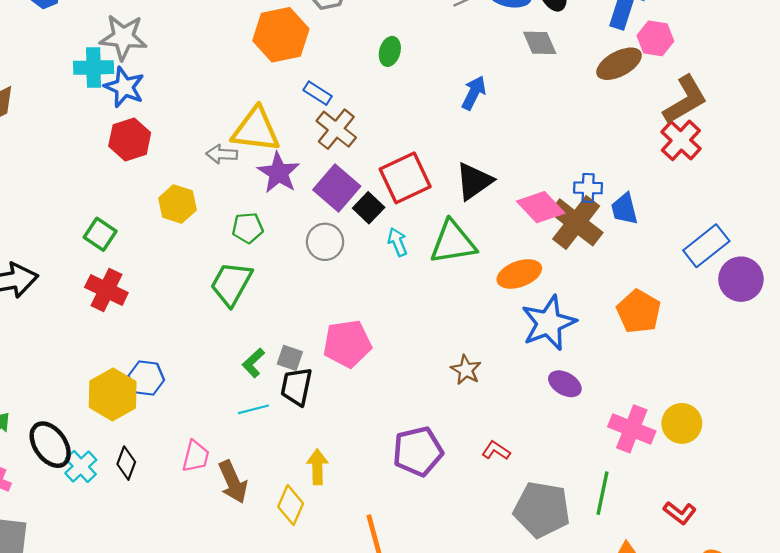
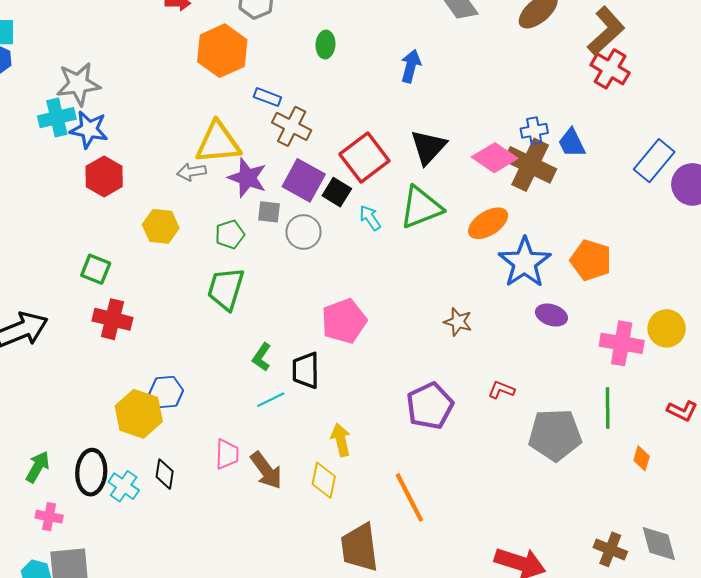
orange pentagon: (639, 312) -> (591, 260), moved
gray square: (290, 358) -> (269, 212), moved
black ellipse: (50, 445) -> (91, 472), turned 51

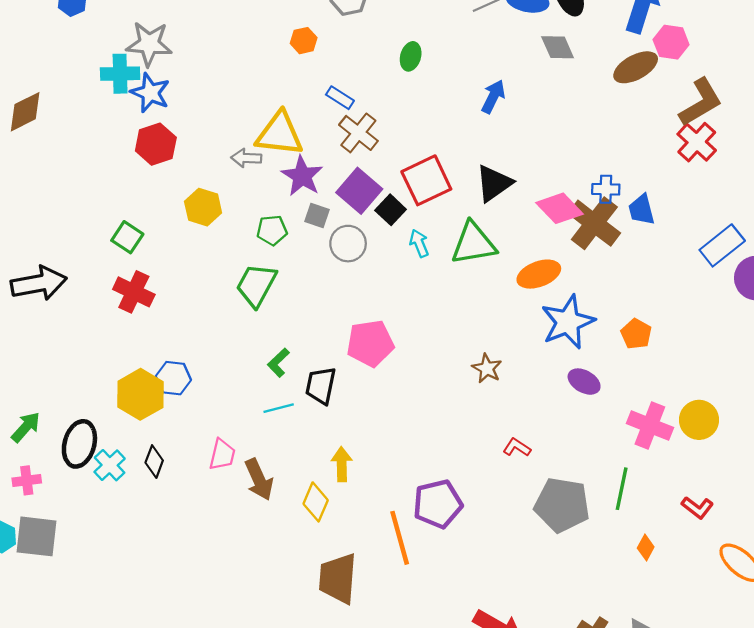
orange hexagon: (222, 51) -> (304, 41), size x0.5
orange pentagon: (591, 260) -> (636, 334), size x0.7
purple pentagon: (430, 406) -> (438, 504), moved
pink cross: (49, 517) -> (27, 480), turned -30

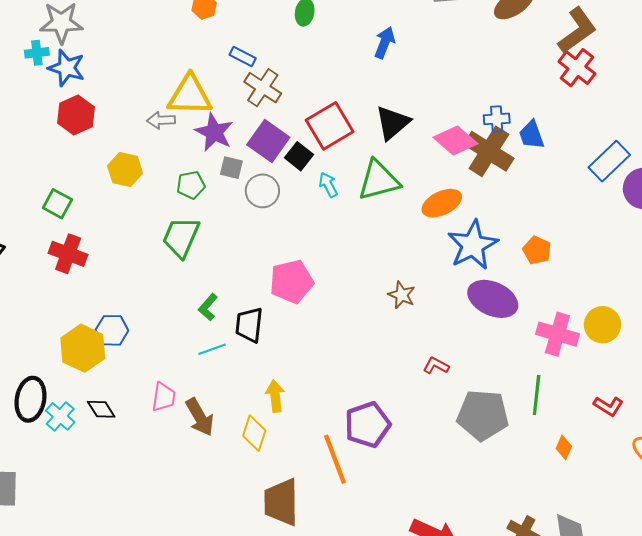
cyan cross: (120, 74) -> (37, 53), size x0.7
purple ellipse: (584, 382) -> (493, 299), size x1.6
black diamond: (154, 462) -> (101, 409), turned -48

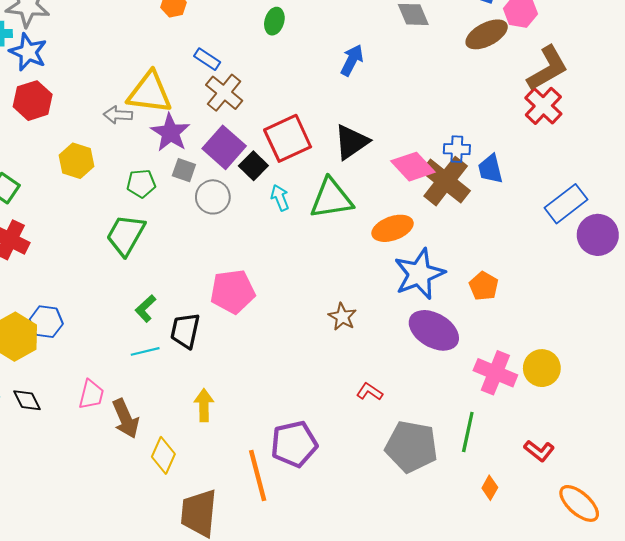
yellow diamond: (254, 433) -> (163, 455), moved

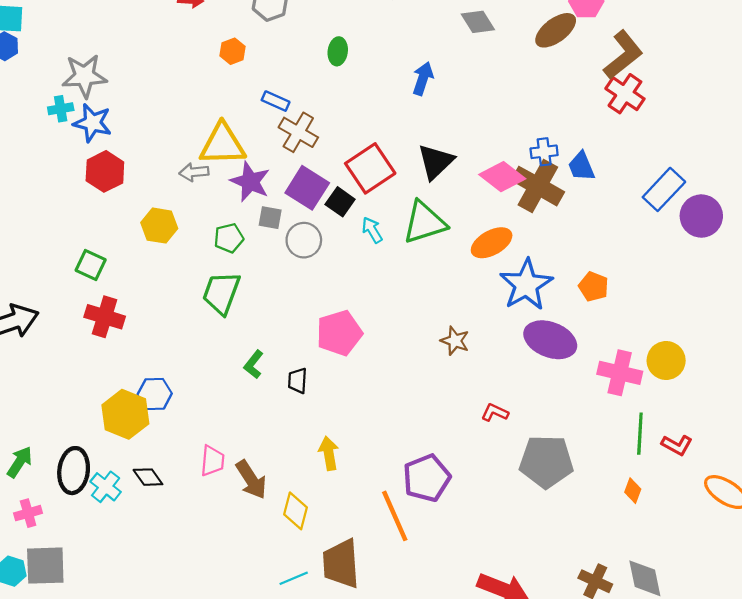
black trapezoid: (185, 331) -> (297, 381), size x0.7
cyan line: (145, 351) -> (294, 578), moved
green line: (468, 432) -> (640, 434), moved

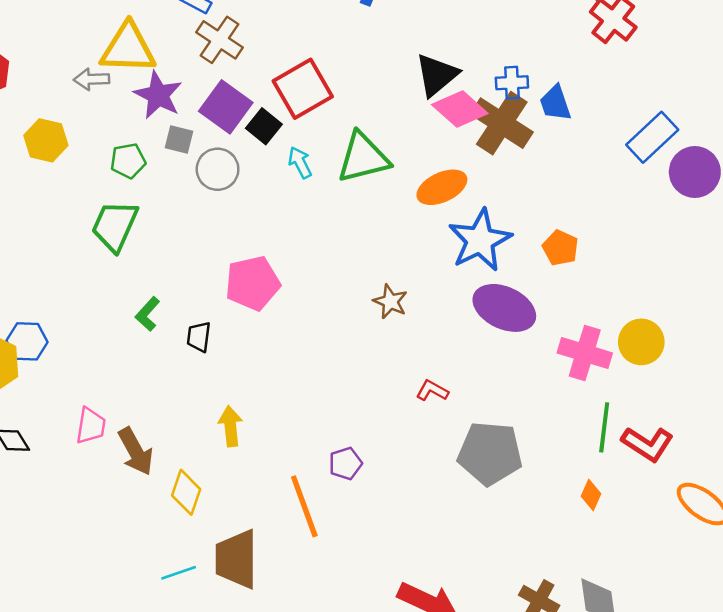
black triangle: (436, 162) -> (437, 75), moved
red L-shape: (677, 445) -> (647, 444), size x1.4
purple pentagon: (427, 478) -> (346, 463), size x0.6

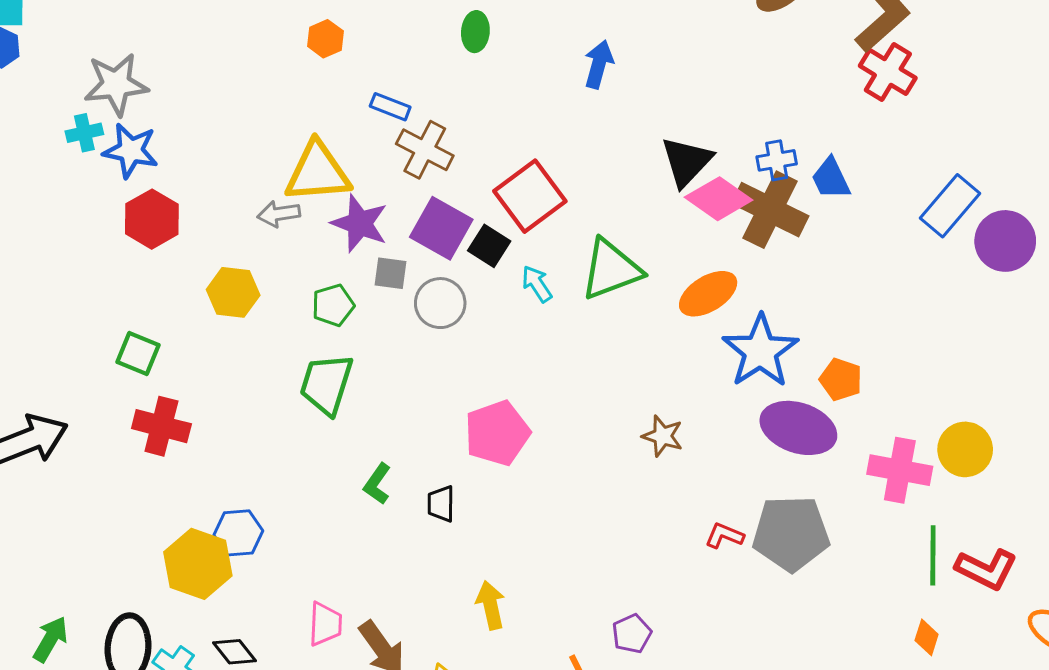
orange pentagon: (560, 248) -> (841, 379), moved
gray pentagon: (490, 453) -> (791, 533), moved

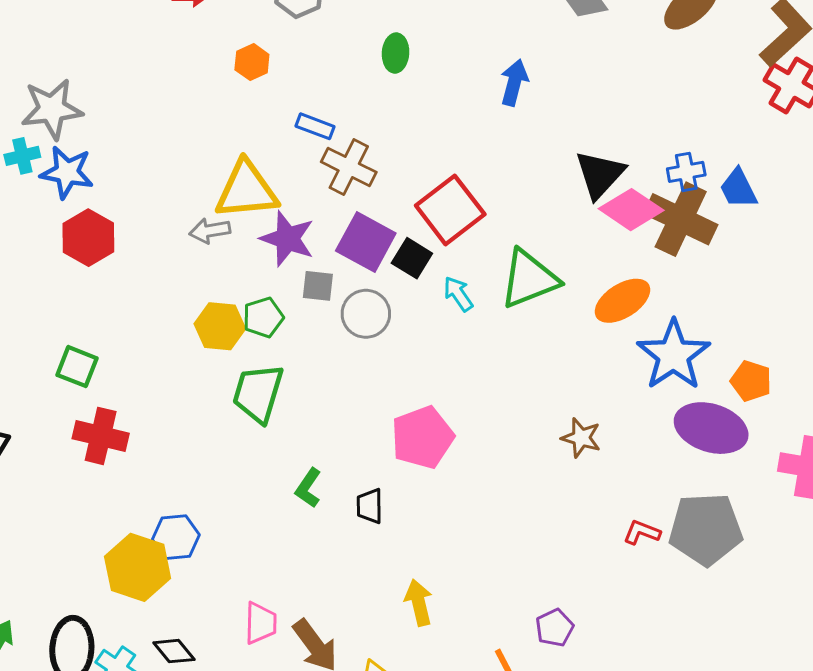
yellow hexagon: (233, 292) -> (220, 326), moved

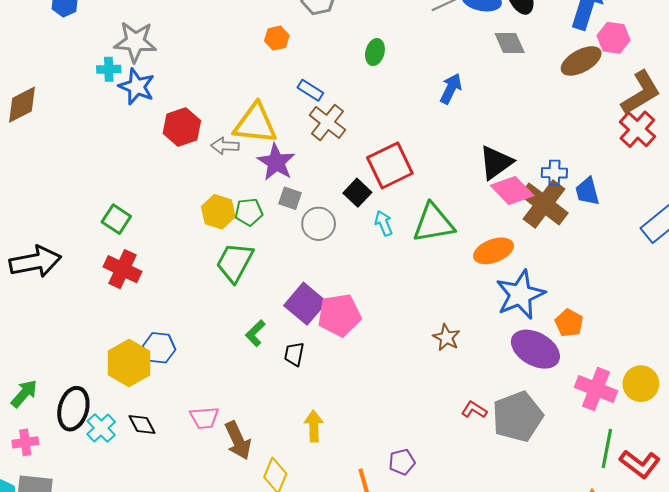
red hexagon: (88, 238) -> (182, 127), moved
purple square: (366, 242) -> (305, 304), moved
gray pentagon: (706, 529) -> (518, 417), turned -30
pink trapezoid: (261, 623) -> (204, 418), turned 72

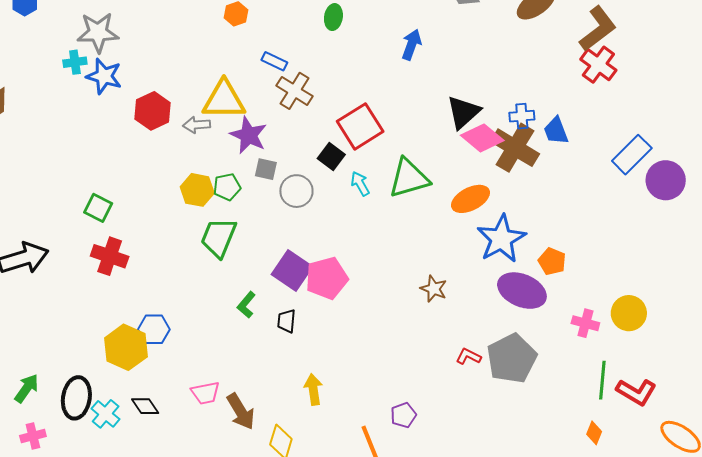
pink cross: (596, 389) -> (585, 323), size x0.7

